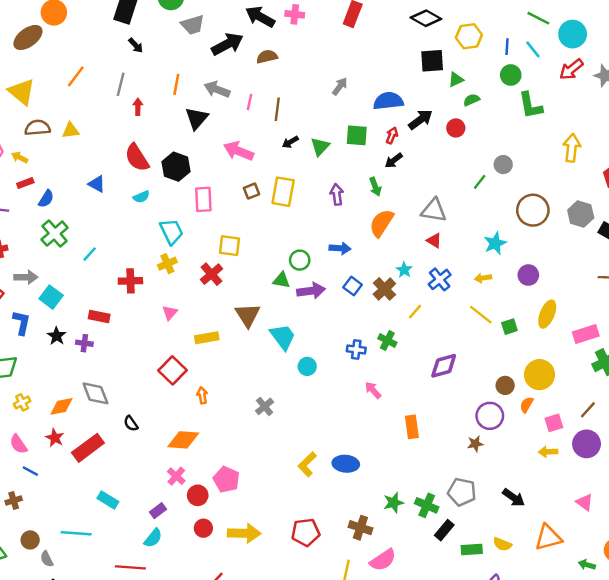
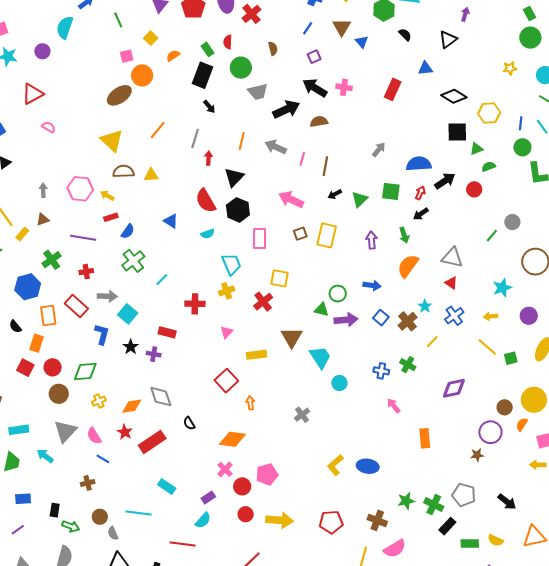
black triangle: (197, 118) -> (234, 177), moved
pink pentagon: (226, 479) -> (267, 474), turned 30

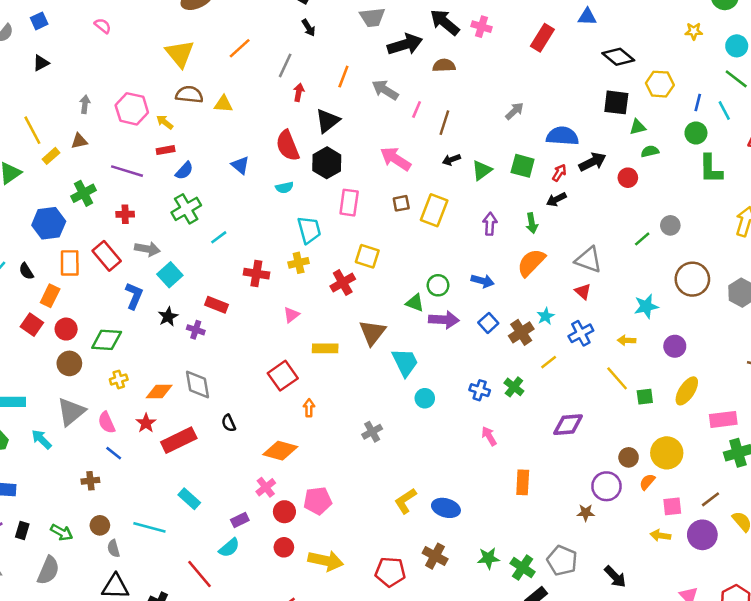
black rectangle: (55, 510) -> (22, 530), moved
brown cross: (377, 520) -> (435, 556), moved
red line: (183, 544) -> (200, 574), turned 35

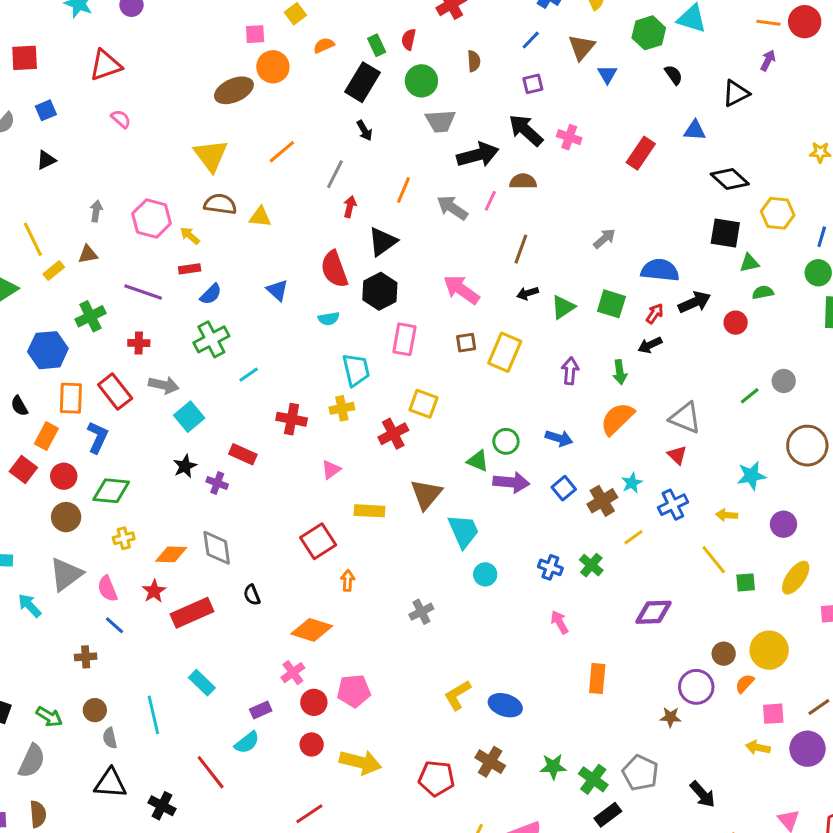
pink line: (417, 110) -> (490, 201), moved
blue L-shape: (134, 296) -> (98, 437), moved
cyan line: (149, 527) -> (153, 715), turned 60

